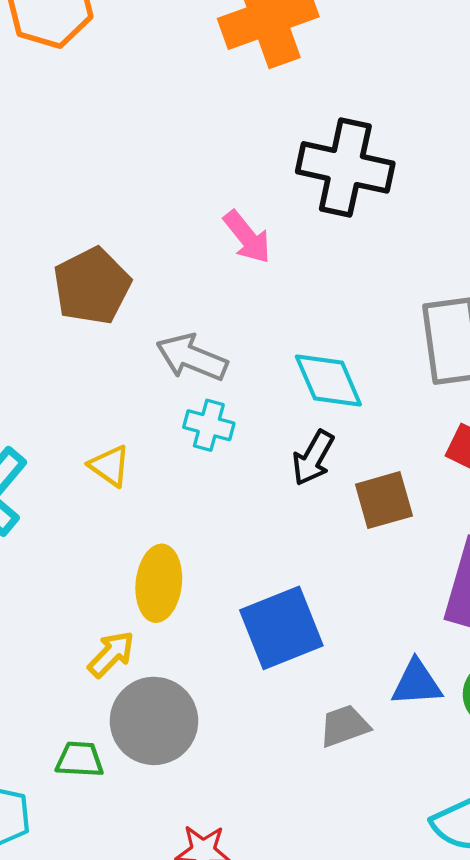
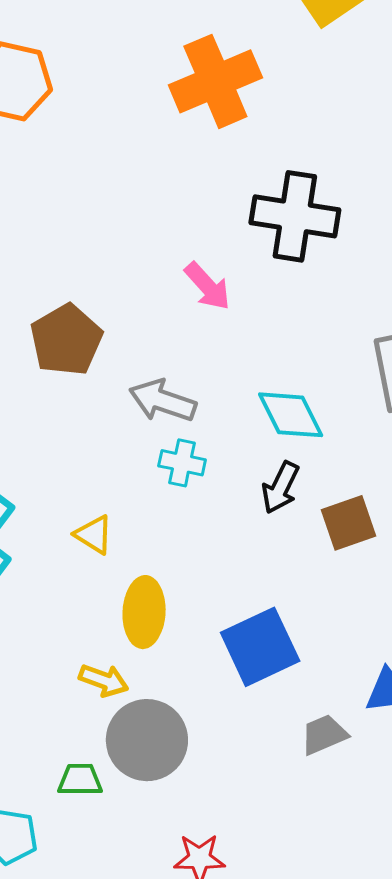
yellow triangle: (110, 466) -> (94, 535), moved
yellow arrow: (111, 654) -> (104, 680), turned 69

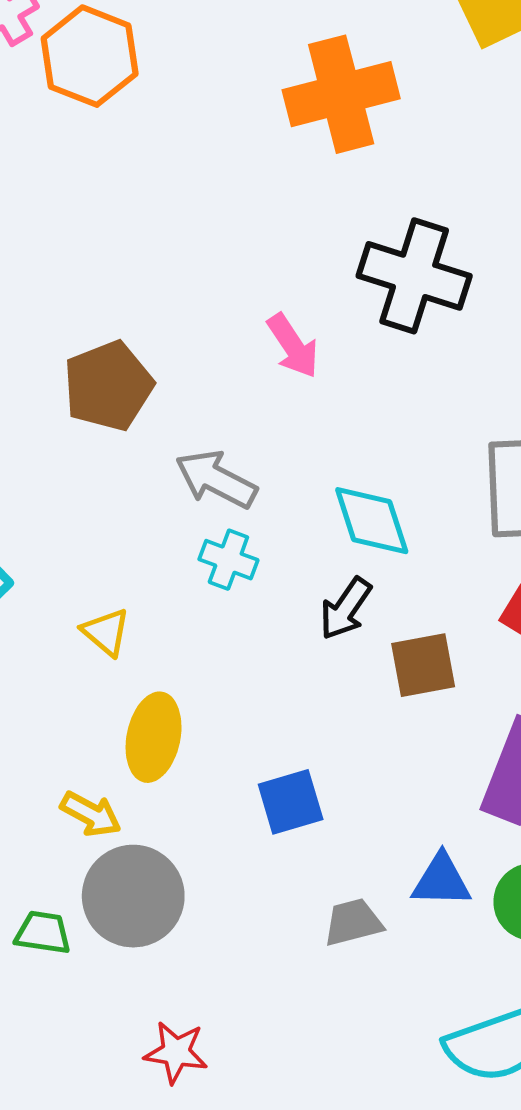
blue square: (260, 647) -> (291, 802), size x0.7

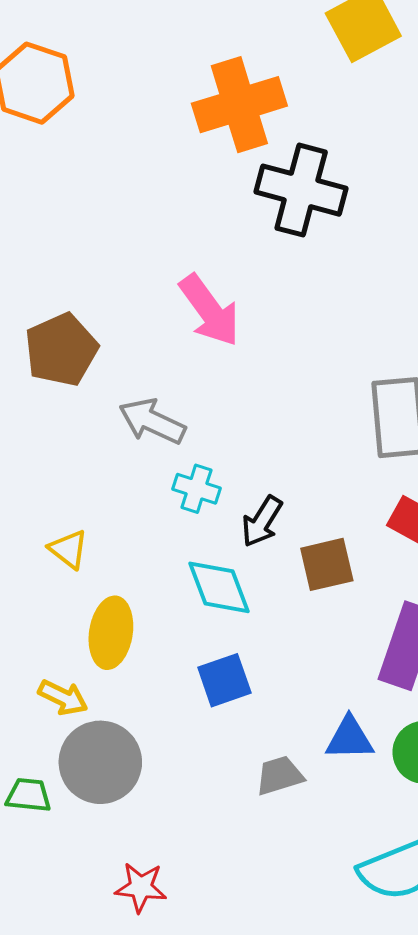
black cross: (414, 276) -> (301, 190), moved
pink arrow: (293, 346) -> (210, 310), size x1.4
cyan diamond: (372, 521) -> (219, 587), moved
cyan cross: (228, 560) -> (197, 489), moved

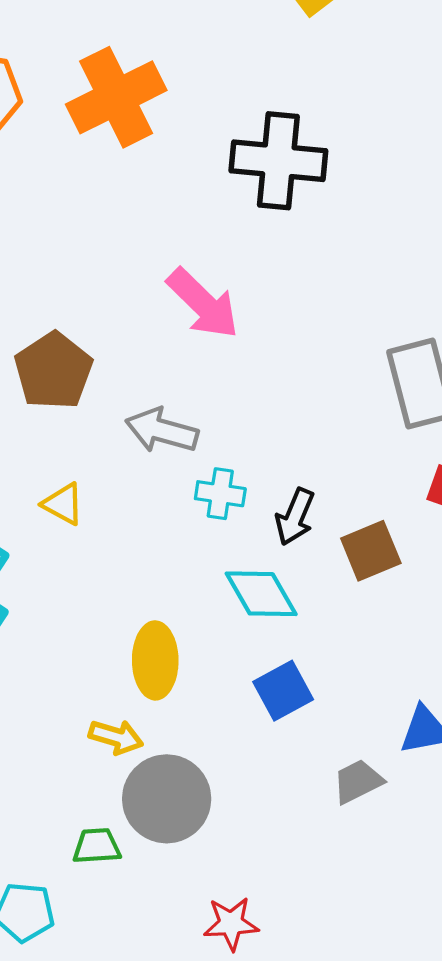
orange cross: (239, 105) -> (116, 97), moved
yellow triangle: (68, 549) -> (63, 504), moved

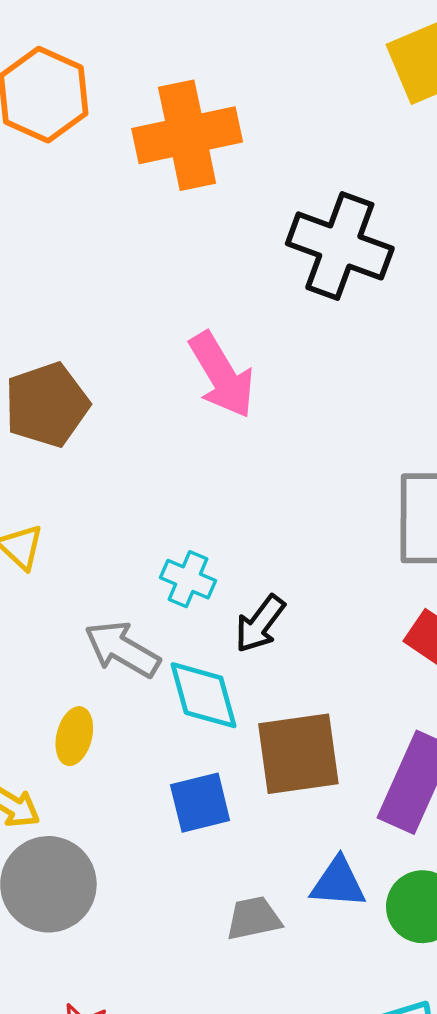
gray arrow: (162, 430) -> (122, 649), moved
brown square: (371, 551) -> (298, 754), moved, size x1.4
yellow ellipse: (155, 660) -> (74, 736), size x0.7

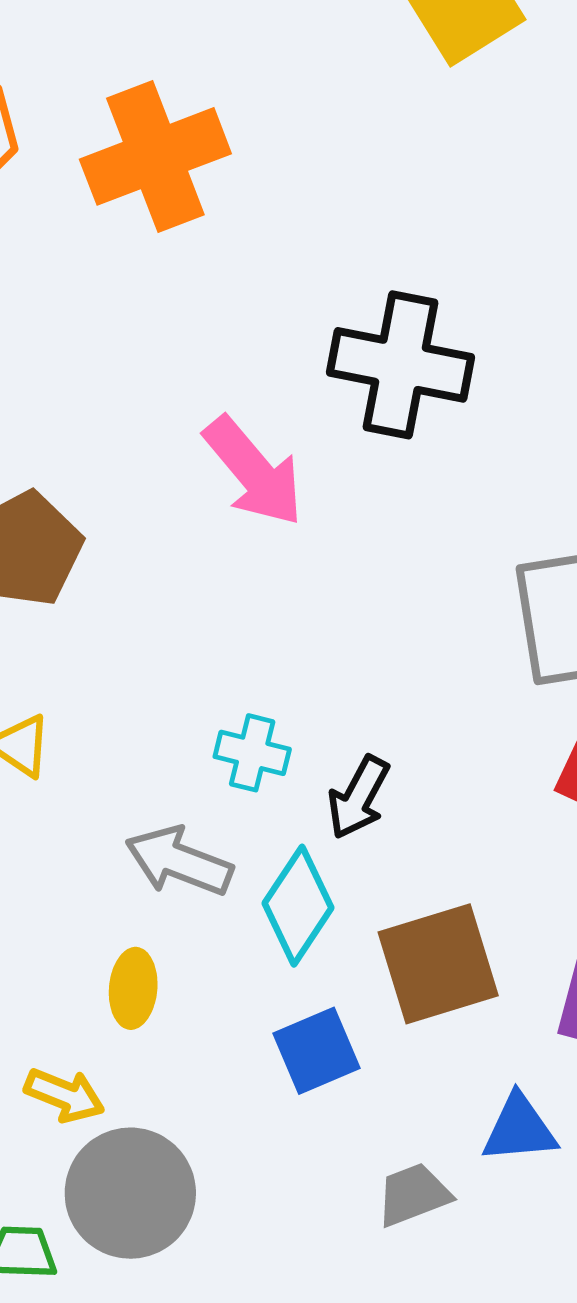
black cross: (340, 246) -> (400, 365), moved
cyan diamond: (203, 695) -> (298, 906), turned 58

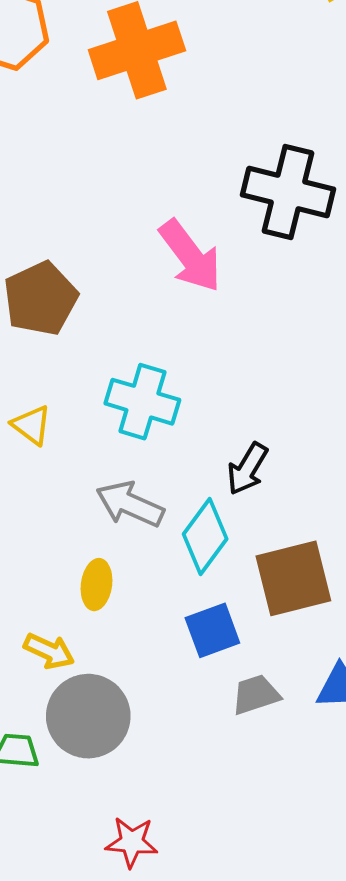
cyan cross: (252, 753) -> (142, 402), moved, size x1.5
gray trapezoid: (413, 1195) -> (256, 695), moved

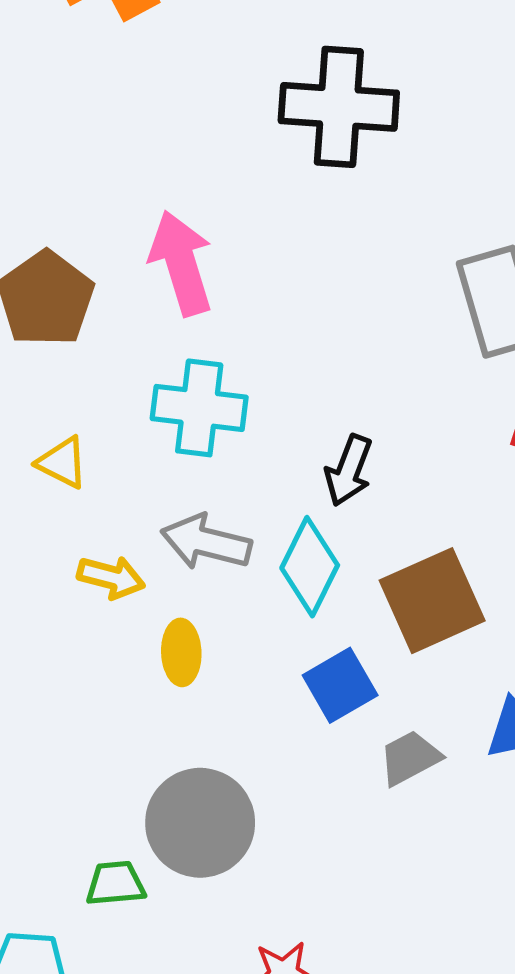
pink arrow: (190, 256) -> (181, 263), moved, turned -150
yellow arrow: (49, 651) -> (111, 577), moved

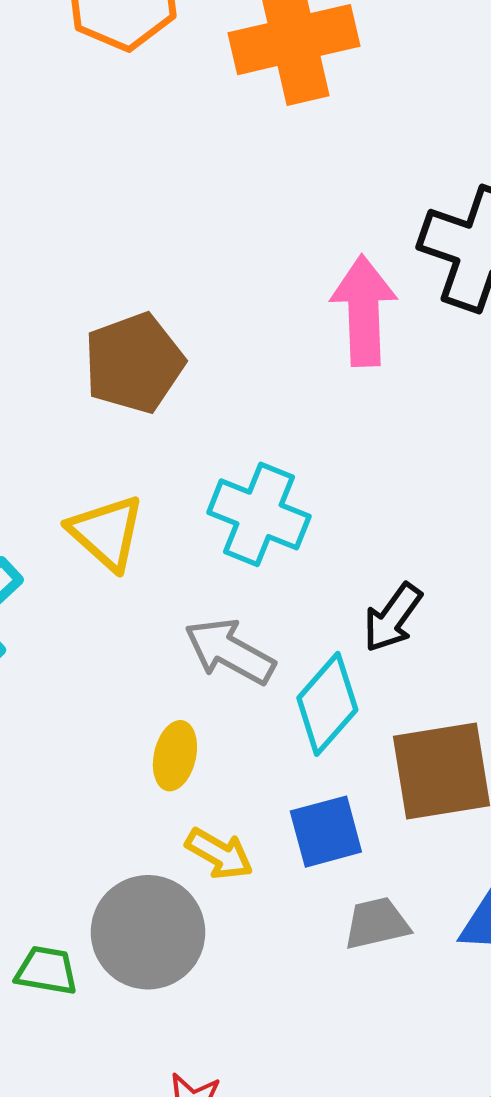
pink arrow: (181, 263) -> (364, 311), moved
yellow triangle: (62, 463) -> (106, 532), size x1.4
yellow arrow: (111, 577) -> (219, 854), moved

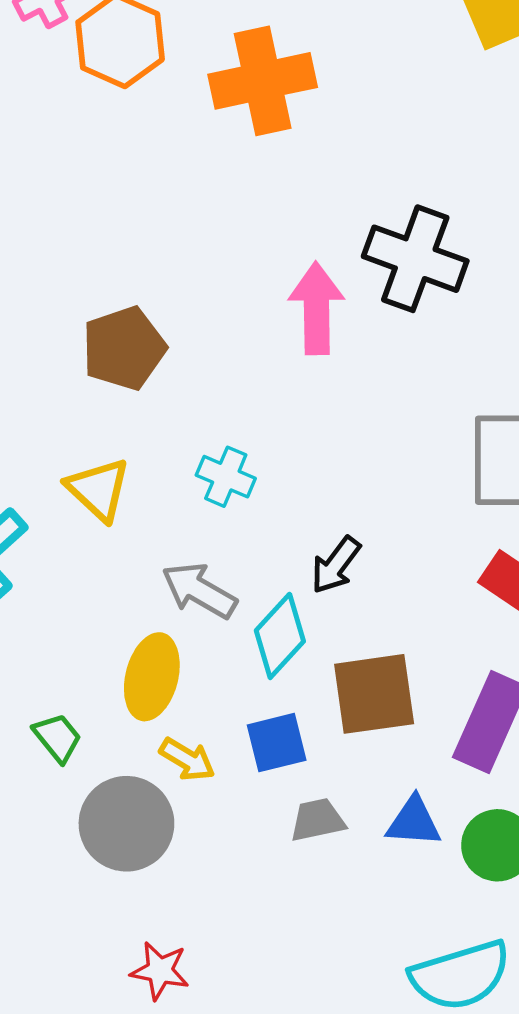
cyan cross: (259, 514) -> (226, 477), size x0.7
yellow ellipse: (175, 756) -> (152, 677), size x1.5
green trapezoid: (46, 971) -> (57, 738), moved, turned 40

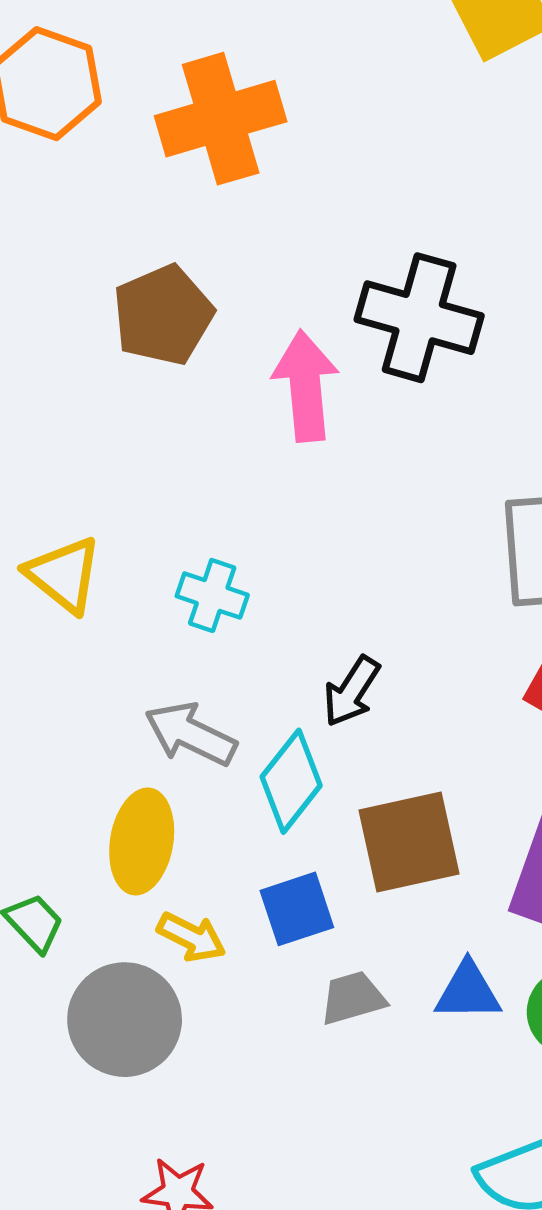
brown pentagon: (124, 348) -> (163, 315), moved
yellow triangle: (98, 489) -> (64, 575), moved

